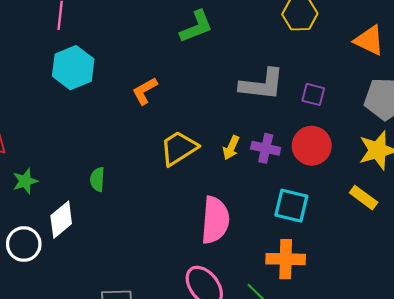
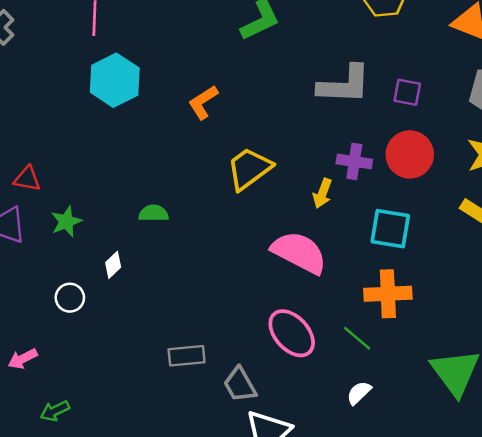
yellow arrow: (231, 148) -> (322, 193), moved
green semicircle: (97, 179) -> (153, 213), turned 90
white diamond: (61, 220) -> (113, 265), size x0.6
pink semicircle: (215, 220) -> (299, 252), turned -63
white circle: (24, 244) -> (70, 298), size x0.7

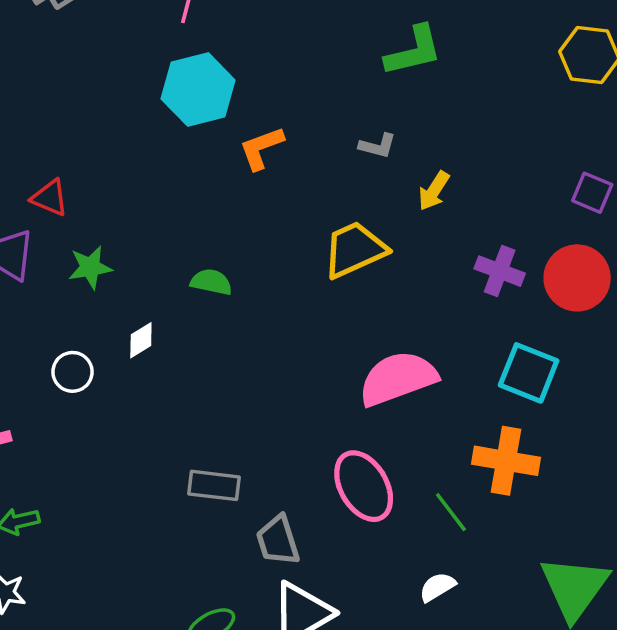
gray L-shape: (344, 85) -> (378, 146), moved, size x0.5
orange L-shape: (203, 102) -> (261, 148), moved
yellow arrow: (322, 193) -> (434, 191), moved
pink semicircle: (299, 252) -> (398, 378), turned -60

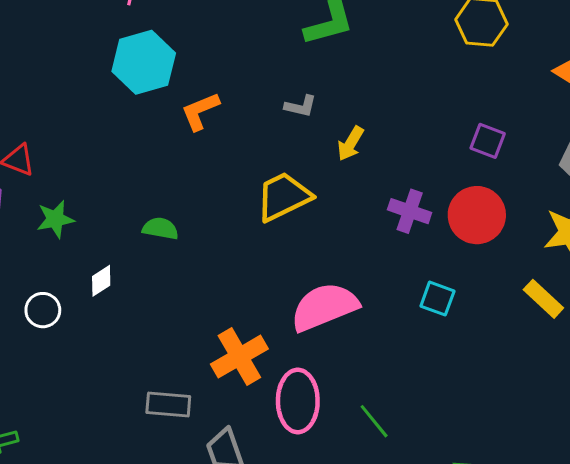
cyan square: (529, 373) -> (437, 299), size x0.7
orange cross: (506, 461) -> (239, 357), moved, turned -38
pink ellipse: (364, 486) -> (298, 401), turned 32

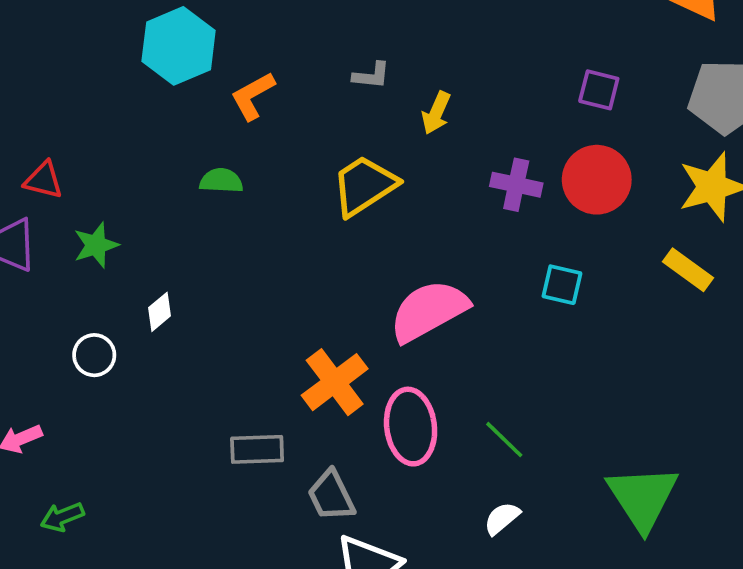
green semicircle: (160, 228) -> (221, 181), moved

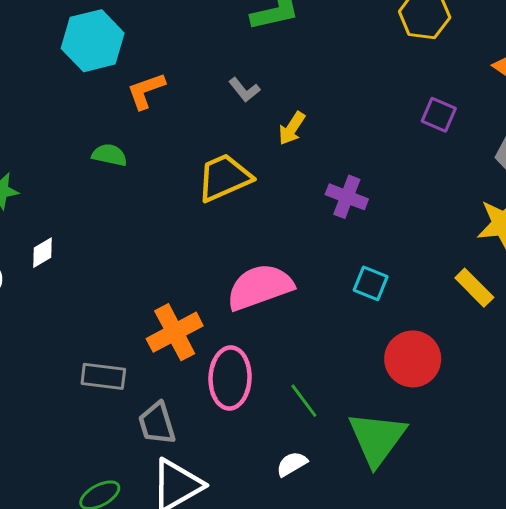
gray L-shape: (371, 76) -> (244, 90), turned 36
purple square: (599, 90) -> (439, 115), moved
red circle: (597, 180) -> (413, 359), moved
green triangle: (643, 498) -> (377, 438), moved

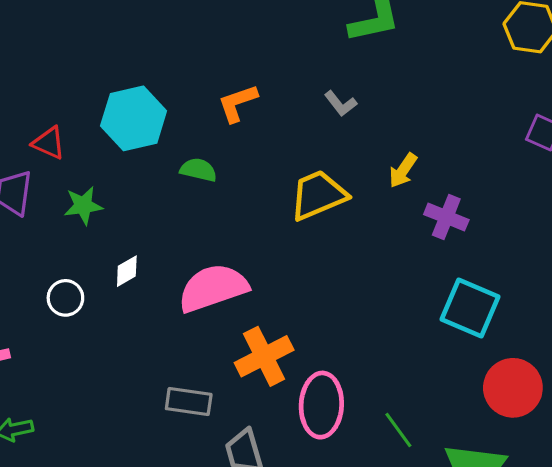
cyan hexagon: (93, 41) -> (134, 118), moved
yellow arrow: (292, 128) -> (403, 170), moved
cyan square: (371, 283) -> (470, 308), size x1.6
pink semicircle: (260, 287) -> (213, 288), moved

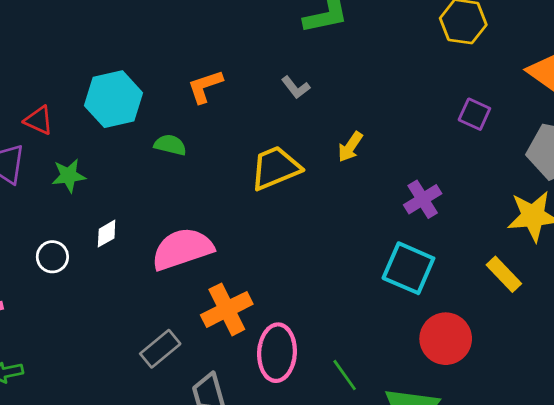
purple cross: (446, 217) -> (423, 199), moved, turned 36
gray rectangle: (189, 402) -> (160, 349), turned -48

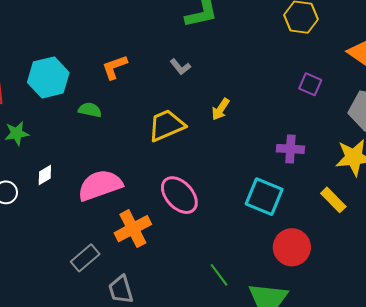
purple cross: (423, 199) -> (290, 149), moved, turned 36
pink ellipse: (277, 353) -> (179, 195), moved, turned -45

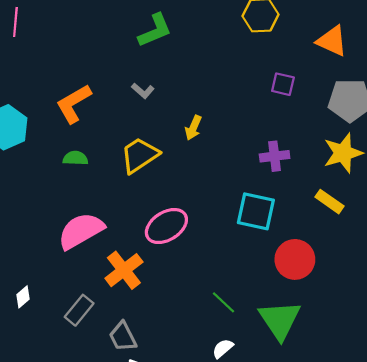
orange L-shape: (115, 67) -> (74, 104), size x1.4
green semicircle: (90, 110) -> (75, 158), moved
white diamond: (45, 175) -> (23, 297), moved
pink ellipse: (179, 195) -> (166, 226), turned -69

